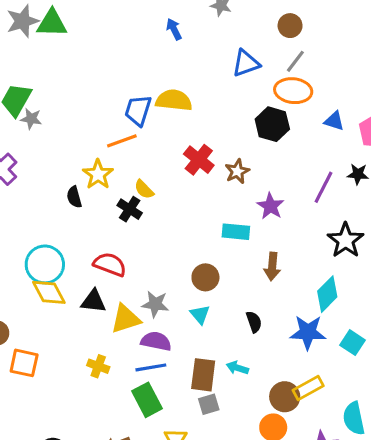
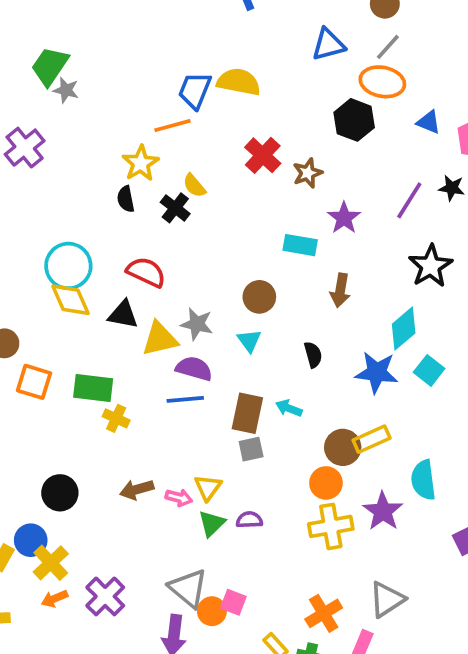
black semicircle: (74, 197) -> (126, 199), moved
cyan square: (352, 343) -> (429, 370), moved
yellow cross: (98, 366) -> (116, 418), moved
green rectangle: (147, 400) -> (93, 388), moved, turned -60

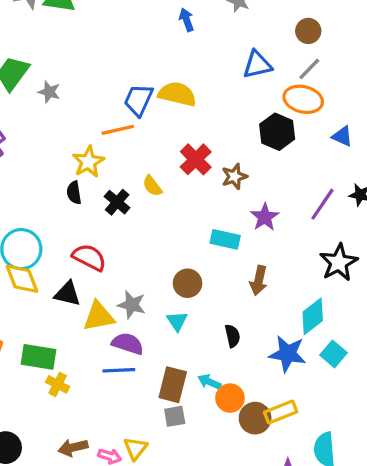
gray star: (66, 90) -> (49, 92), moved
yellow semicircle: (194, 186) -> (152, 186), moved
orange circle: (326, 483) -> (230, 398), moved

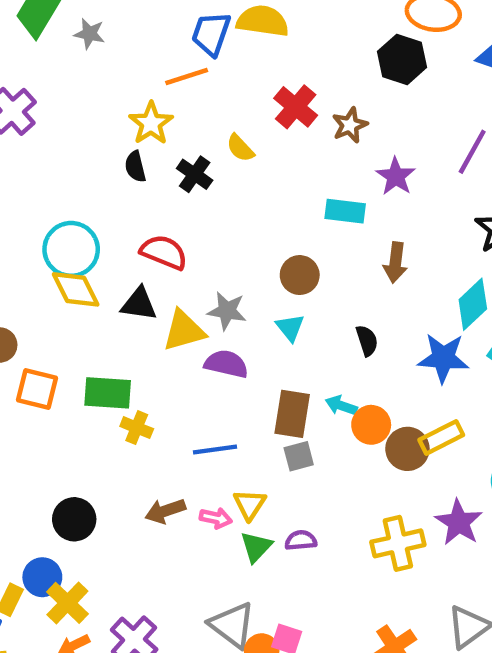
blue line: (119, 370) -> (215, 450), moved

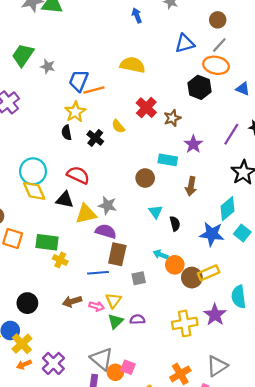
blue trapezoid: (211, 34) -> (79, 81), moved
brown circle: (300, 275) -> (145, 178), moved
cyan triangle: (290, 328) -> (156, 212), moved
brown rectangle: (292, 414) -> (117, 254), moved

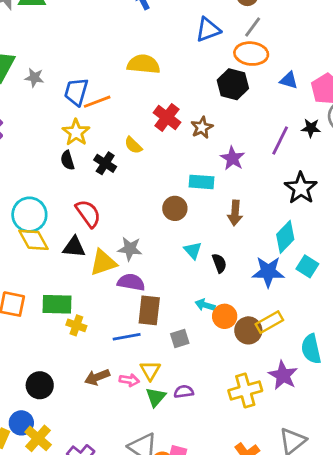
red semicircle: (78, 175) -> (88, 214), turned 35

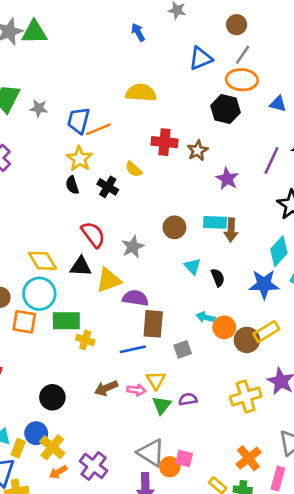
red cross: (167, 117) -> (164, 142), turned -30
cyan rectangle: (202, 182) -> (215, 222), moved
cyan circle: (29, 215) -> (39, 294), moved
gray star: (130, 249) -> (133, 247), moved, turned -30

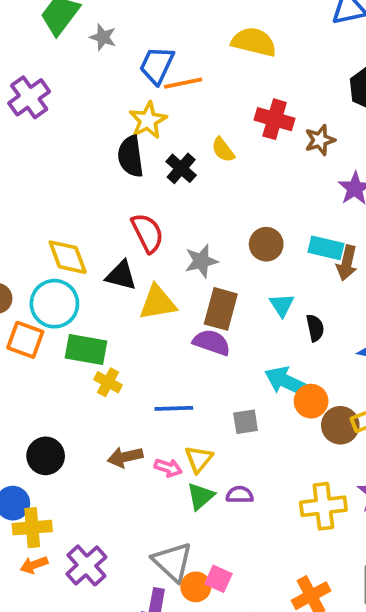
black semicircle: (72, 185) -> (131, 156), size x1.5
purple semicircle: (135, 298) -> (212, 342), moved
cyan arrow: (206, 317) -> (287, 382), size x1.6
brown rectangle: (153, 324) -> (221, 309), moved
yellow cross: (52, 447) -> (32, 528), turned 35

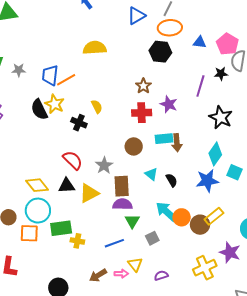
red cross: (275, 119) -> (142, 113), moved
yellow semicircle: (223, 150) -> (97, 107), turned -152
black semicircle: (131, 156) -> (39, 110), moved
cyan arrow: (287, 382) -> (166, 212), turned 35
green triangle: (201, 496) -> (132, 221), moved

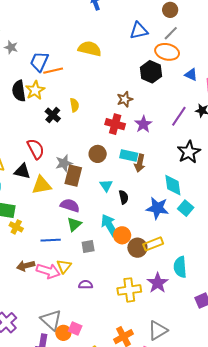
cyan diamond: (215, 154) -> (173, 185), turned -60
brown rectangle: (122, 186) -> (73, 176), moved
pink arrow: (121, 274) -> (48, 271), size x1.6

